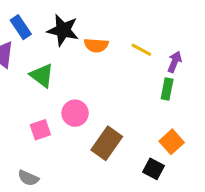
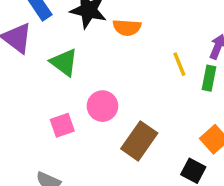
yellow line: (141, 50) -> (179, 64), moved, turned 40

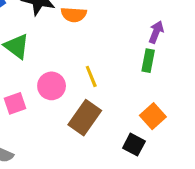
yellow line: (179, 64) -> (91, 76), moved

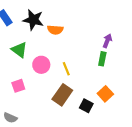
pink circle: (52, 86) -> (41, 65), moved
black square: (134, 145) -> (86, 106), moved

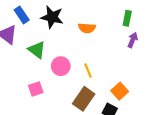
orange semicircle: (55, 30) -> (87, 28), moved
green rectangle: (102, 59) -> (127, 18), moved
orange square: (105, 94) -> (120, 91), moved

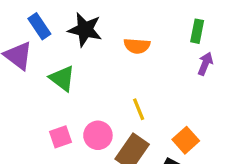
pink circle: (61, 66) -> (98, 135), moved

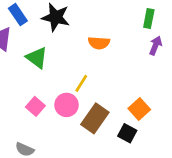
orange semicircle: (137, 46) -> (99, 43), moved
yellow line: (139, 109) -> (81, 83), moved, turned 54
pink square: (61, 137) -> (35, 106), turned -30

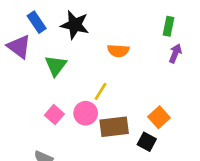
green triangle: (37, 58) -> (56, 66), turned 30
brown rectangle: (95, 118) -> (114, 127), turned 48

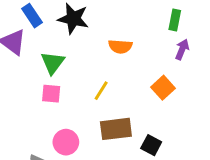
pink circle: (86, 113) -> (66, 142), moved
pink square: (54, 115) -> (51, 94), moved, turned -36
orange square: (159, 117) -> (163, 88), moved

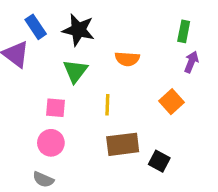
green triangle: (53, 63) -> (75, 71), moved
yellow line: (101, 91) -> (107, 105), turned -30
pink circle: (66, 142) -> (51, 143), moved

